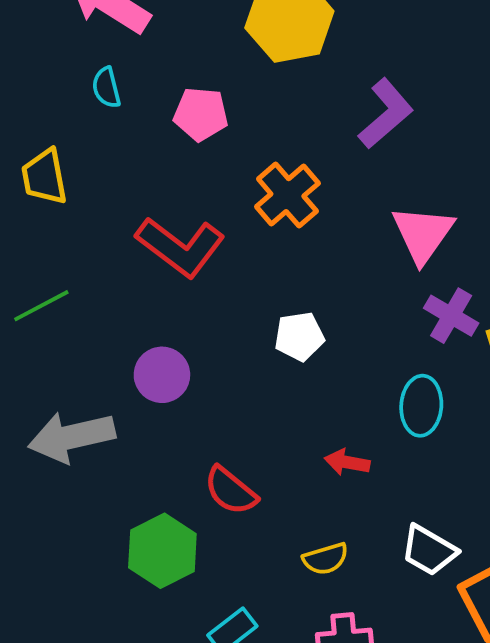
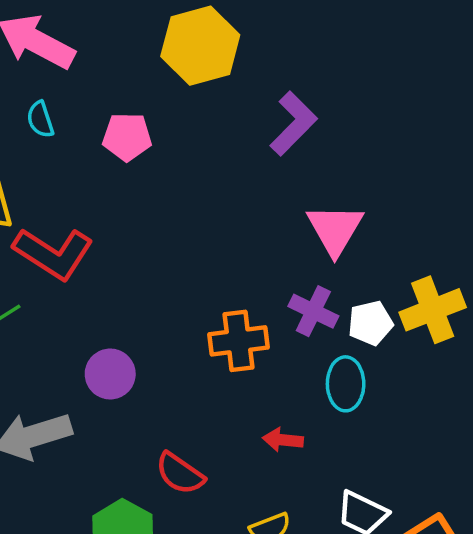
orange cross: (287, 195) -> (239, 341), moved, turned 38
red L-shape: (180, 247) -> (53, 253), moved
purple cross: (451, 316) -> (313, 311), moved
white pentagon: (299, 336) -> (370, 323), moved

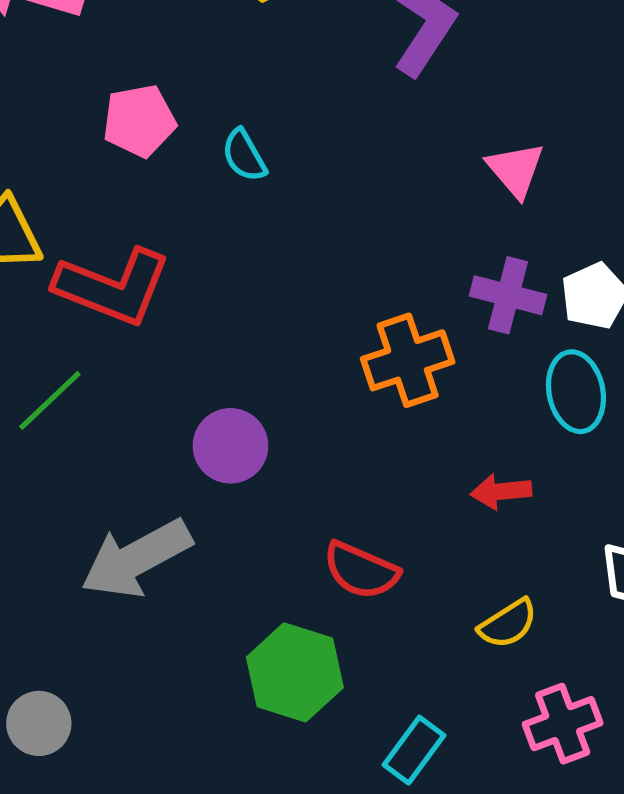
cyan semicircle: (40, 119) -> (244, 155), moved
pink pentagon: (127, 137) -> (139, 121), moved
pink triangle: (335, 229) -> (516, 170), size x0.7

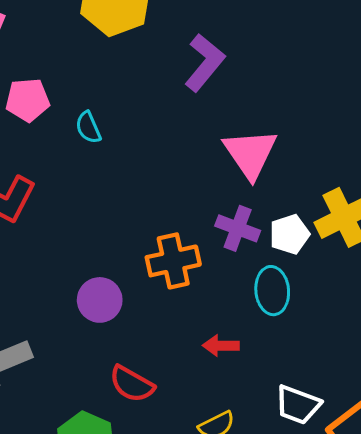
pink triangle: (516, 170) -> (250, 154), size x1.5
purple circle: (230, 446) -> (100, 300), moved

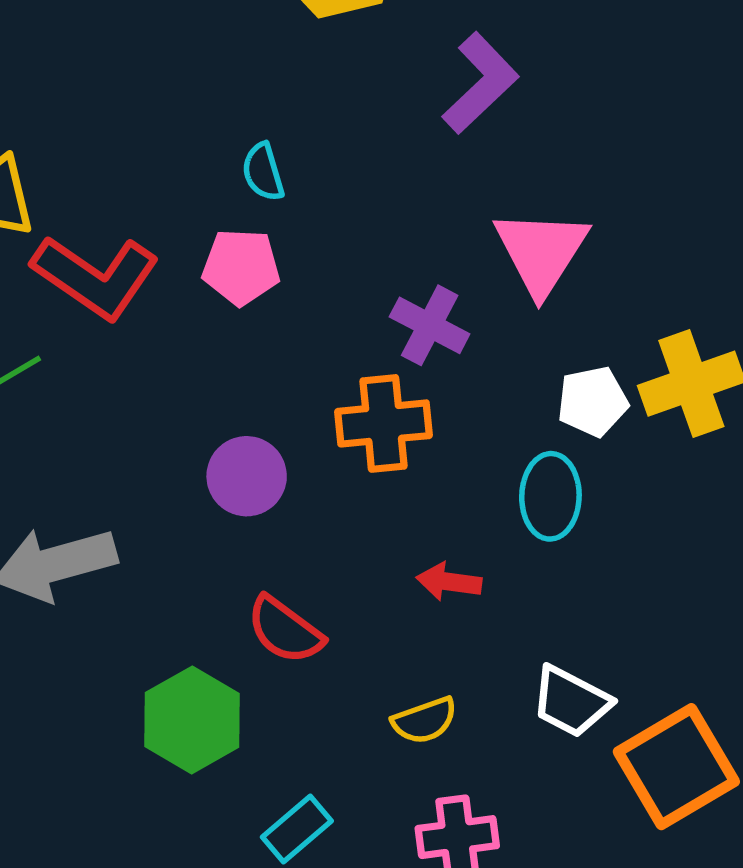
pink pentagon: (28, 100) -> (241, 267), moved
purple cross: (238, 228) -> (430, 325), moved

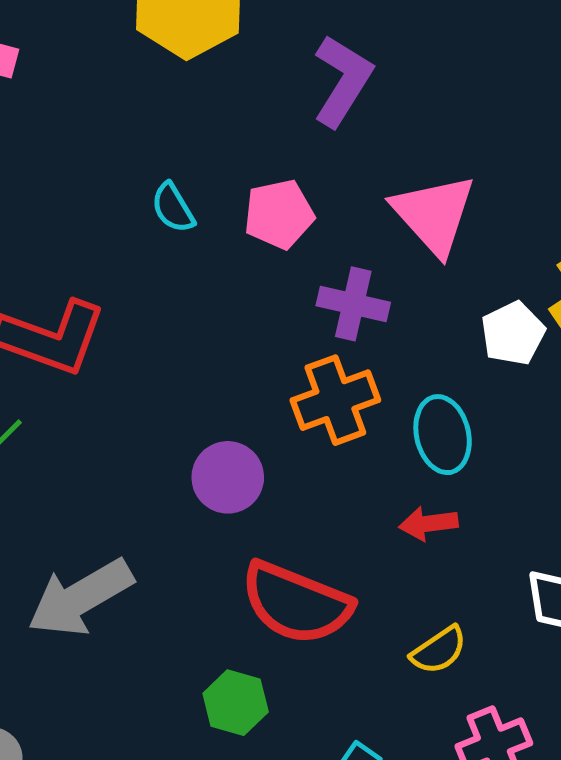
pink pentagon: (241, 267) -> (279, 214), moved
cyan ellipse: (550, 496) -> (443, 435), moved
red semicircle: (285, 630) -> (296, 603), size x1.5
green hexagon: (192, 720) -> (236, 703), size x0.7

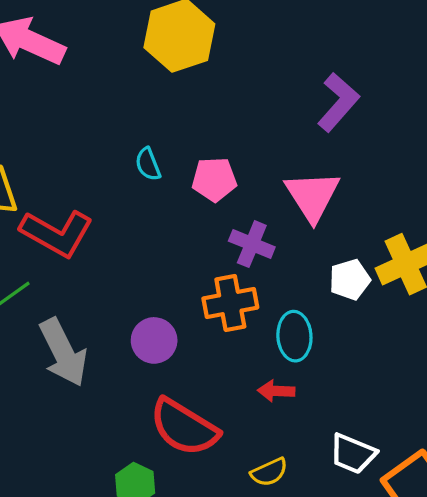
purple L-shape: (343, 81) -> (338, 102), moved
gray arrow: (80, 598) -> (63, 352), moved, turned -96

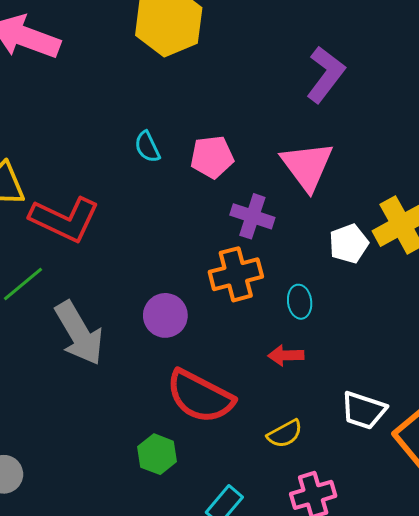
cyan ellipse: (294, 336) -> (300, 302), size x0.7

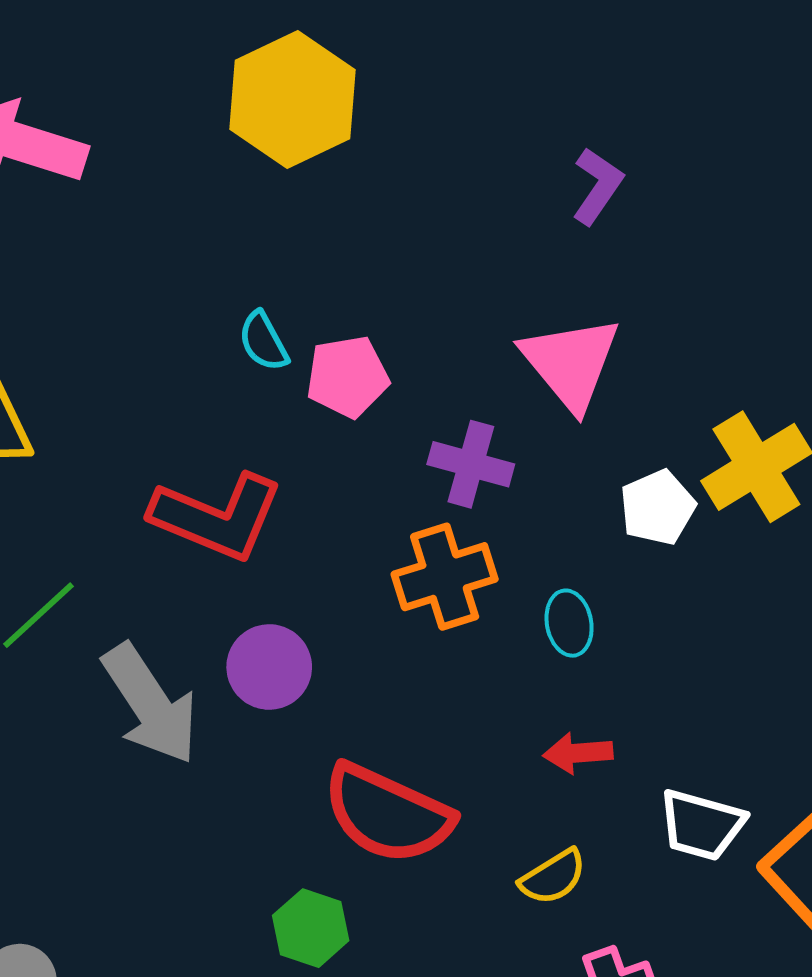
purple L-shape: (326, 74) -> (597, 186), size x0.7
pink pentagon: (212, 157) -> (348, 377), moved
red L-shape: (65, 219) -> (217, 517), moved
purple circle: (165, 315) -> (269, 667), moved
red arrow: (286, 355) -> (578, 753), moved

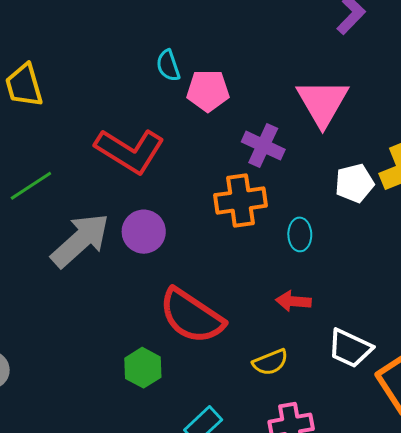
gray arrow: (150, 704) -> (80, 240), turned -108

